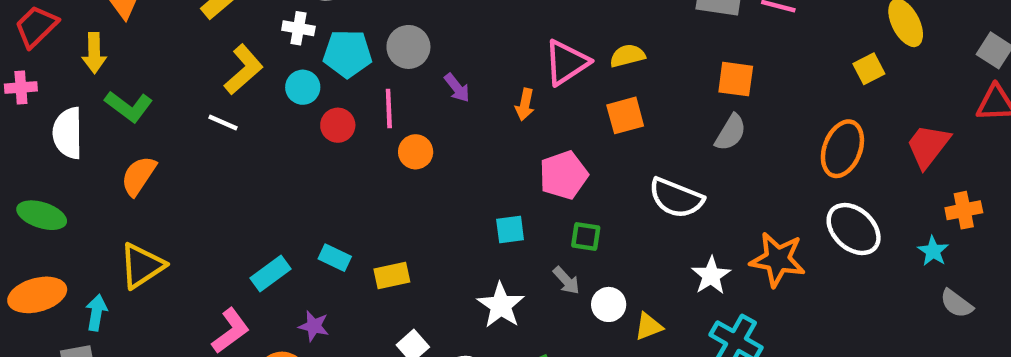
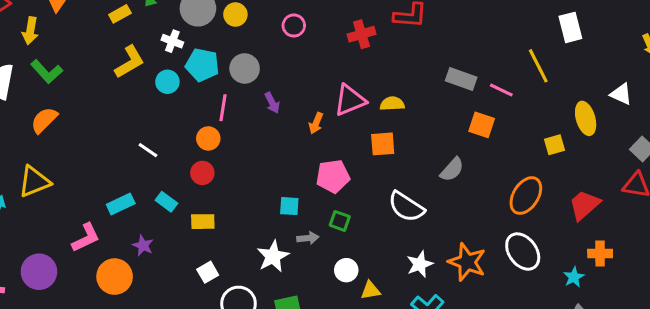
orange square: (736, 79) -> (482, 125), moved
white line: (223, 122) -> (148, 150), moved
red circle: (338, 125) -> (202, 173), moved
orange circle: (416, 152) -> (208, 138), moved
gray arrow: (566, 281) -> (308, 238), moved, turned -65

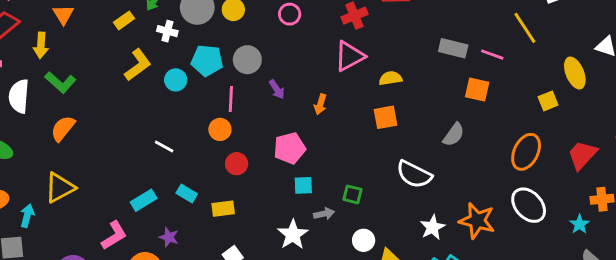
white cross: (172, 41) -> (167, 31), moved
pink triangle: (350, 100) -> (350, 56), moved
red circle: (202, 173) -> (237, 164), moved
pink pentagon: (333, 176) -> (290, 148), moved

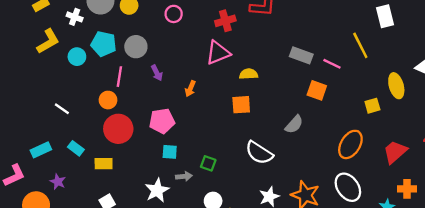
red circle: (237, 164) -> (118, 129), size x1.6

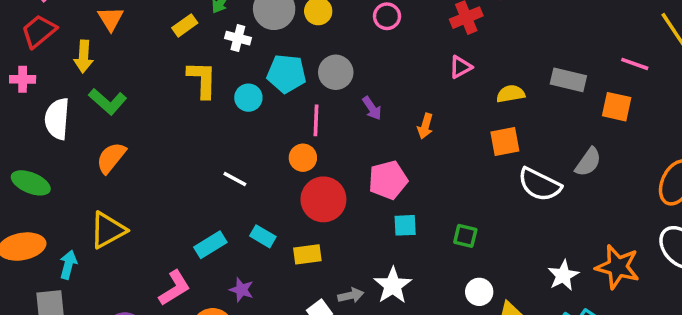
yellow L-shape: (48, 41) -> (202, 80), turned -52
pink triangle: (218, 53) -> (461, 67), size x0.6
gray rectangle: (301, 55) -> (568, 80), moved
white semicircle: (259, 153) -> (540, 185), moved
gray arrow: (184, 176) -> (351, 295), moved

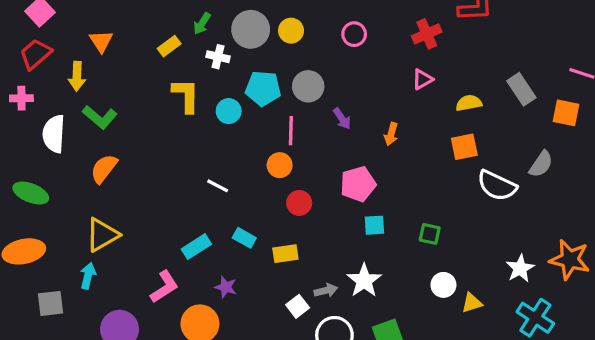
gray rectangle: (568, 80) -> (521, 89), turned 44
red circle: (323, 199) -> (299, 203), size x0.6
cyan arrow: (68, 265) -> (88, 276), moved

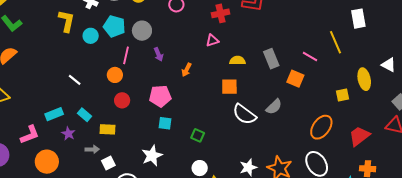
purple star: (226, 287) -> (68, 134), moved
gray arrow: (326, 290) -> (92, 149), moved

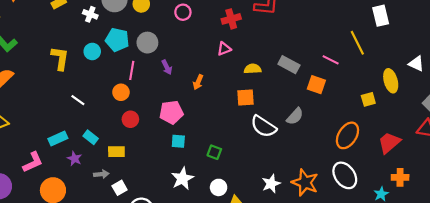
yellow L-shape: (67, 21) -> (60, 58), moved
gray rectangle: (271, 59) -> (289, 65), turned -36
white star: (152, 156) -> (182, 179), moved

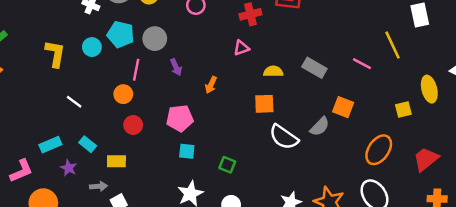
orange square: (316, 85) -> (343, 107), moved

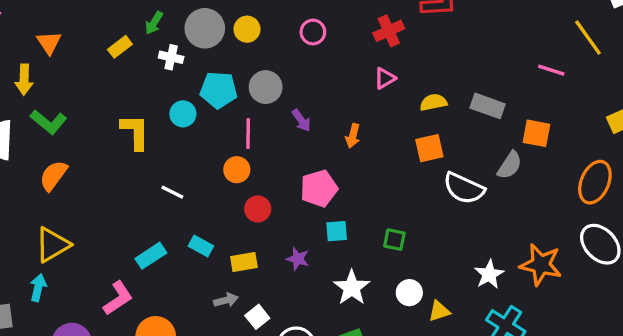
gray rectangle: (314, 68) -> (488, 106), moved
purple star: (69, 168) -> (298, 259), moved

